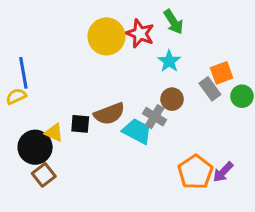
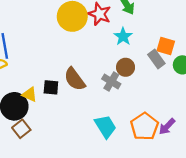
orange square: (222, 73) -> (166, 46), turned 36
brown semicircle: (109, 114) -> (75, 79), turned 75
cyan trapezoid: (137, 131) -> (105, 126), moved, turned 30

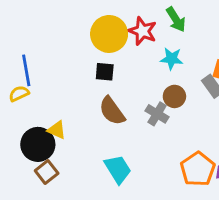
cyan star: (123, 36) -> (172, 59), turned -30
black square: (51, 87) -> (105, 72), moved
cyan trapezoid: (105, 126) -> (118, 169), moved

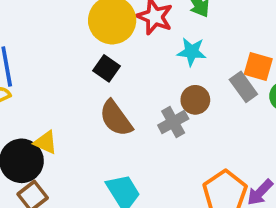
black square: (105, 72) -> (107, 68), turned 30
gray cross: (157, 114) -> (173, 122), turned 30

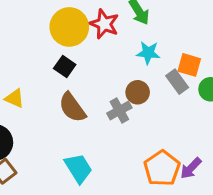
cyan star: (192, 52) -> (148, 53), moved
yellow triangle: (46, 142) -> (15, 98), moved

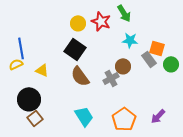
yellow circle: (69, 27) -> (78, 23), size x0.6
black square: (65, 66) -> (75, 49), size x1.5
orange pentagon: (162, 168) -> (124, 119), moved

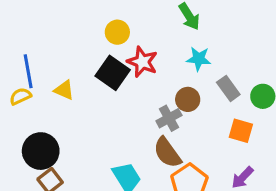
red star: (101, 21) -> (142, 62), moved
orange square: (157, 48) -> (241, 131), moved
yellow triangle: (42, 70) -> (64, 90), moved
brown semicircle: (80, 76) -> (167, 153), moved

